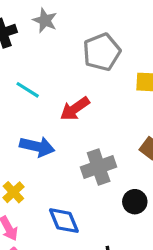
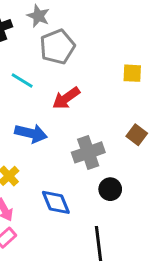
gray pentagon: (102, 52) -> (57, 47), moved
black circle: (135, 202) -> (110, 189), moved

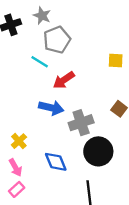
cyan line: (22, 80) -> (40, 62), moved
blue arrow: (31, 133) -> (51, 108), moved
black circle: (110, 189) -> (98, 151), size x1.6

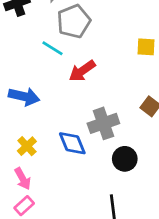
blue arrow: (51, 108) -> (24, 96), moved
black circle: (98, 151) -> (125, 159), size x0.7
blue diamond: (56, 162) -> (72, 143), moved

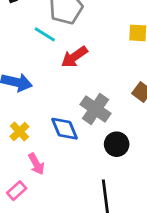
gray cross: (103, 123) -> (95, 109), turned -36
pink arrow: (23, 179) -> (36, 164), moved

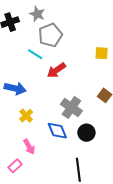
blue diamond: (65, 129) -> (57, 131), moved
yellow cross: (19, 132) -> (26, 116), moved

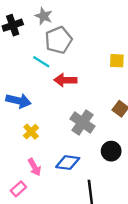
red arrow: (56, 70) -> (65, 80), turned 36
blue diamond: (57, 131) -> (68, 163), moved, turned -60
black circle: (86, 133) -> (111, 151), moved

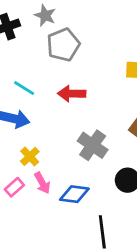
cyan line: (41, 62) -> (24, 88), moved
pink arrow: (34, 167) -> (42, 183), moved
pink rectangle: (18, 189) -> (14, 187), moved

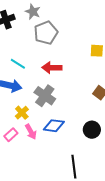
gray cross: (93, 145) -> (45, 96), moved
blue diamond: (74, 194) -> (54, 126), moved

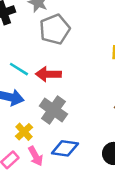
red arrow: (52, 68) -> (48, 74), moved

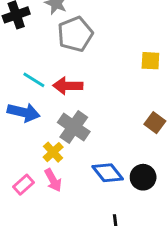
yellow cross: (24, 132) -> (53, 152), moved
blue diamond: (65, 148) -> (108, 173), moved, turned 44

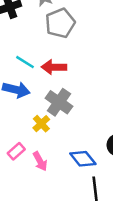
blue diamond: (108, 173) -> (83, 159), moved
pink arrow: (53, 180) -> (40, 161), moved

